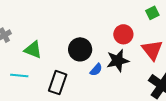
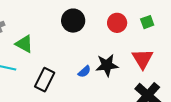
red circle: (123, 34) -> (117, 23), moved
black circle: (80, 49) -> (73, 21), moved

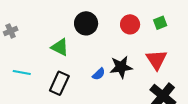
green triangle: (24, 44) -> (60, 47), moved

